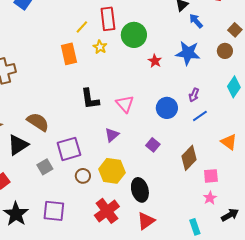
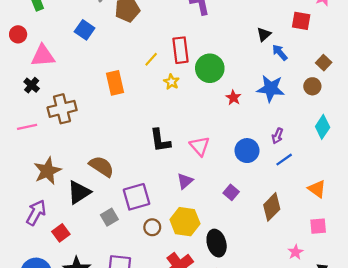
orange rectangle: (69, 54) -> (115, 83), moved
pink square: (211, 176) -> (318, 226), moved

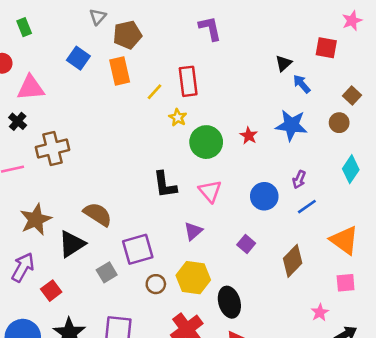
green circle: (210, 68) -> (206, 142), moved
orange rectangle: (115, 83) -> (120, 71), moved
orange triangle: (317, 189) -> (344, 240), size x1.4

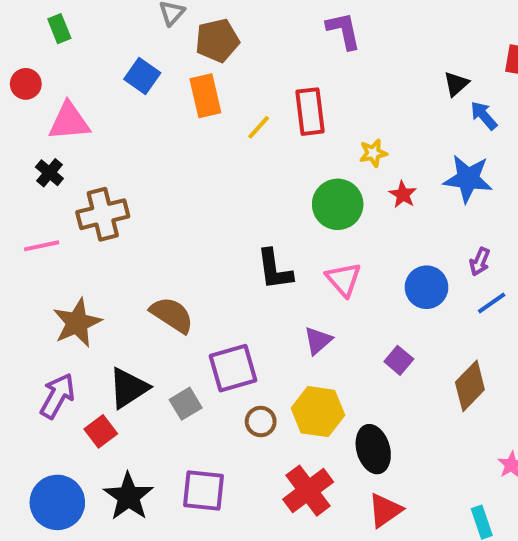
yellow star: (178, 117) -> (373, 153), moved, turned 30
black triangle: (72, 244) -> (128, 388), moved

